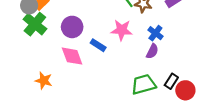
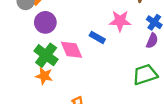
green cross: (35, 24) -> (46, 55), moved
purple circle: (72, 27) -> (45, 22), moved

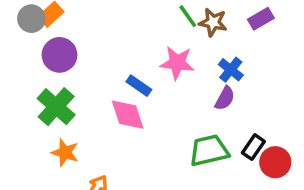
pink diamond: (71, 50) -> (128, 115), moved
orange star: (44, 76) -> (65, 153), moved

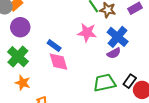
blue cross: (231, 70) -> (118, 37), size x1.5
blue rectangle: (139, 86) -> (54, 46), moved
purple semicircle: (225, 98) -> (114, 53), turned 32

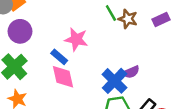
pink star: (87, 33) -> (76, 39), moved
blue cross: (118, 37) -> (115, 81), moved

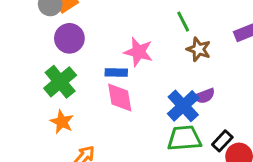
brown star: (128, 19) -> (199, 49), moved
blue rectangle: (59, 57) -> (116, 73), turned -42

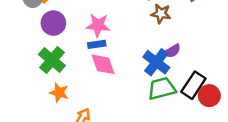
pink star: (138, 52) -> (98, 25), moved
black rectangle: (222, 141) -> (193, 85), size x1.5

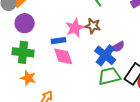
brown star: (161, 14) -> (93, 26), moved
pink star: (98, 25) -> (75, 28), moved, turned -30
green cross: (52, 60) -> (23, 52), turned -35

